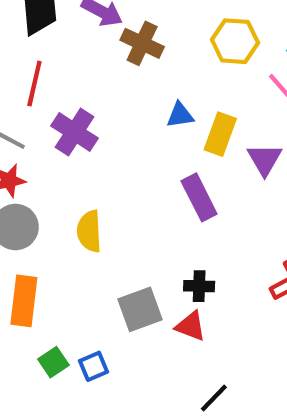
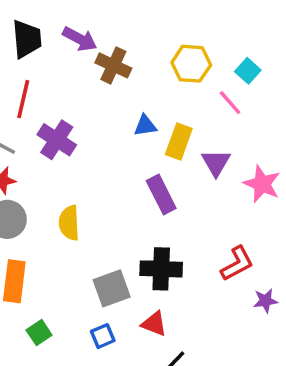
black cross: (199, 286) -> (161, 269), size x1.6
red triangle: (191, 326) -> (154, 324), moved
blue square: (94, 366) -> (103, 336), moved

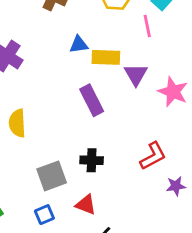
pink line: (230, 103) -> (147, 26), turned 30
yellow rectangle: (179, 142) -> (106, 57), turned 72
black cross: (161, 269) -> (92, 160), size x0.7

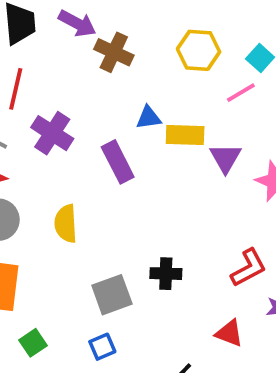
pink line: (147, 26) -> (241, 93), turned 70
purple rectangle: (92, 100) -> (118, 162), moved
red triangle: (86, 205) -> (229, 333), moved

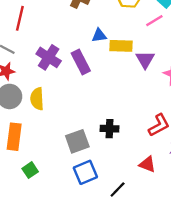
purple cross: (52, 133) -> (49, 57), moved
yellow semicircle: (66, 224) -> (37, 99), moved
blue square: (102, 347) -> (85, 172), moved, size x1.5

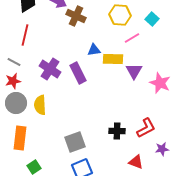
pink line: (154, 21) -> (132, 38), moved
black cross: (110, 129) -> (117, 131), moved

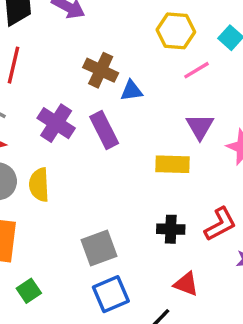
brown cross: (76, 16) -> (101, 70), moved
yellow rectangle: (113, 59) -> (172, 164), moved
red triangle: (136, 162) -> (186, 284), moved

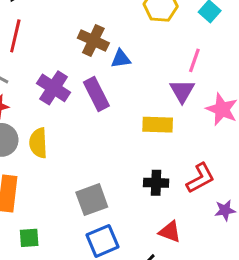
pink line: (196, 70) -> (194, 60), moved, turned -40
green square: (29, 291) -> (29, 238), turned 30

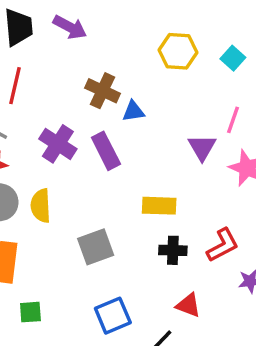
pink line: (194, 60) -> (233, 120), moved
yellow rectangle: (158, 125) -> (159, 206), moved
gray square: (92, 200) -> (96, 247), moved

